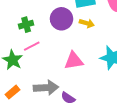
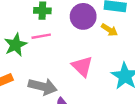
pink triangle: (74, 61) -> (82, 66), turned 36

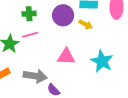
pink triangle: (82, 66) -> (66, 57), turned -36

